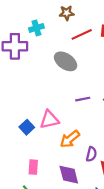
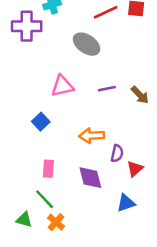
pink triangle: (49, 120) -> (62, 86), moved
orange arrow: (70, 139) -> (92, 136), turned 36

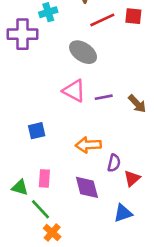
pink triangle: (62, 86) -> (74, 91), moved, turned 40
blue square: (41, 122) -> (37, 131), turned 30
green triangle: (24, 220) -> (20, 187), moved

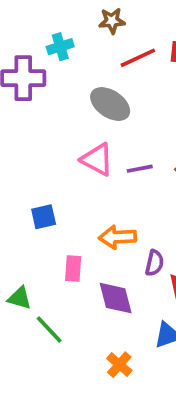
pink rectangle: (44, 178) -> (73, 268), moved
orange cross: (52, 233) -> (119, 365), moved

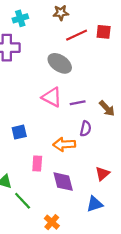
cyan cross: (60, 47) -> (20, 18), moved
purple semicircle: (154, 263) -> (86, 129), moved
orange cross: (119, 365) -> (52, 222), moved

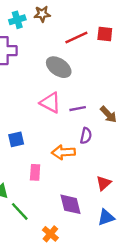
brown star: (61, 13) -> (42, 14), moved
purple diamond: (63, 182) -> (71, 204), moved
blue triangle: (95, 204) -> (106, 217), moved

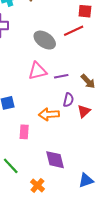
red line: (76, 38) -> (74, 31), moved
pink triangle: (50, 103) -> (37, 71), turned -42
red triangle: (104, 183) -> (84, 111), moved
blue triangle: (106, 217) -> (86, 180), moved

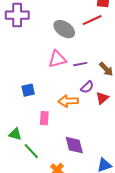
purple semicircle: (68, 100) -> (87, 87), turned 32

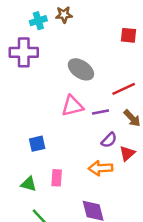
red line: (92, 20) -> (124, 89), moved
orange arrow: (68, 101) -> (100, 168), moved
green triangle: (15, 134) -> (29, 184), moved

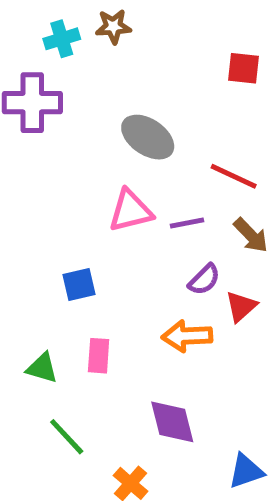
red line: (124, 89) -> (234, 176), turned 50
blue square: (37, 144) -> (79, 284), moved

